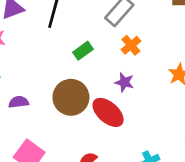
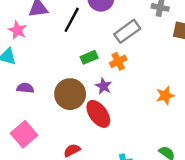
orange cross: (131, 45) -> (118, 61), moved
purple star: (124, 82) -> (103, 86), moved

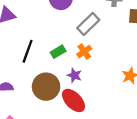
black line: (72, 20) -> (28, 51), moved

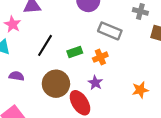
gray rectangle: (88, 24) -> (110, 31), turned 55
purple star: (74, 75) -> (95, 83), moved

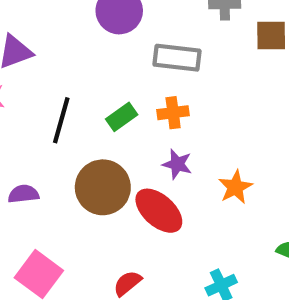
orange cross: (100, 57) -> (173, 113), turned 32
orange star: (140, 90) -> (235, 187), moved

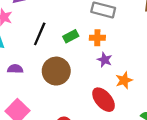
purple star: (177, 164) -> (105, 60), moved
red ellipse: (159, 211) -> (104, 100), moved

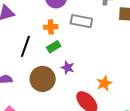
orange cross: (97, 38) -> (51, 27), moved
purple star: (105, 60) -> (68, 68), moved

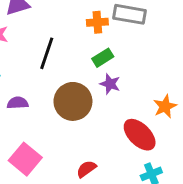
orange cross: (51, 27) -> (97, 22), moved
green rectangle: (54, 47) -> (103, 58), moved

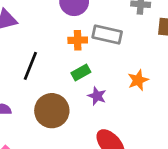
purple star: (110, 84) -> (97, 96), moved
orange star: (165, 106) -> (138, 80), moved

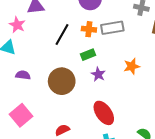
gray rectangle: (107, 34) -> (112, 28), turned -30
black line: (30, 66) -> (62, 35), moved

